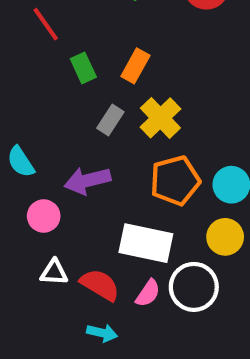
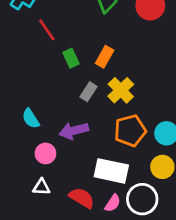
white triangle: (54, 272) -> (41, 187), moved

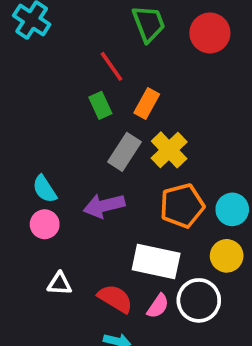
red line: (47, 30) -> (111, 66), moved
gray rectangle: (88, 92) -> (124, 152), size x1.4
pink circle: (45, 153) -> (45, 224), moved

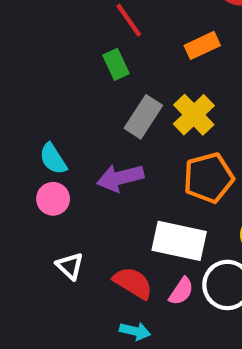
orange rectangle: (147, 104) -> (202, 45), moved, turned 36
white triangle: (59, 284) -> (70, 266), turned 40

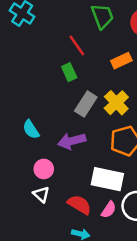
pink circle: (53, 199) -> (44, 169), moved

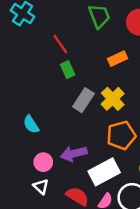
red line: (77, 45) -> (60, 44), moved
purple arrow: (72, 141) -> (74, 154), moved
white rectangle: (107, 179) -> (104, 172), turned -40

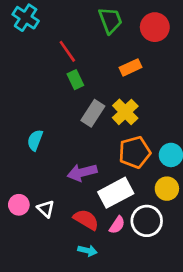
cyan semicircle: (31, 124) -> (35, 140), turned 54
pink circle: (43, 162) -> (19, 205), moved

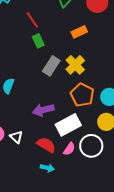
orange pentagon: (135, 152) -> (82, 95), turned -30

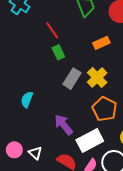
purple arrow: (43, 110) -> (64, 125), turned 65

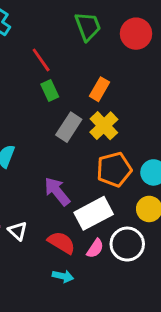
orange rectangle: (101, 43) -> (99, 89), moved, turned -35
orange pentagon: (104, 109) -> (114, 170), turned 30

